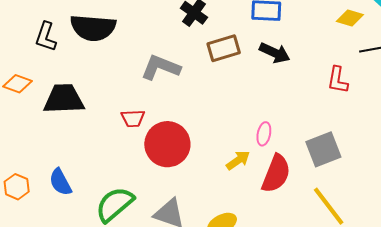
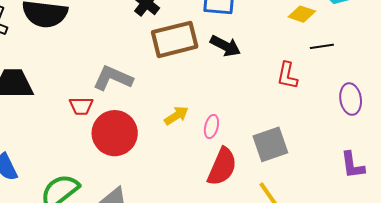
brown rectangle: (224, 48) -> (175, 39), size x1.4
gray L-shape: (161, 67) -> (113, 78), moved
yellow arrow: (238, 160) -> (176, 116), moved

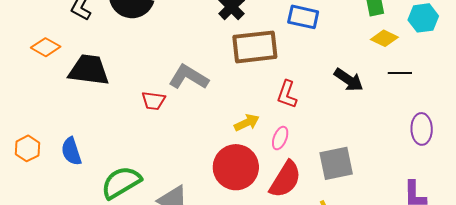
black arrow: (225, 46) -> (349, 80), moved
red L-shape: (287, 76) -> (287, 94), moved
red circle: (115, 133) -> (236, 167), moved

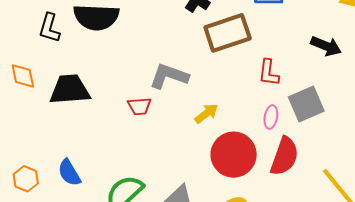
orange diamond: (46, 47) -> (23, 76), turned 60
yellow arrow: (247, 123) -> (206, 113), moved
gray square: (336, 163) -> (306, 104), moved

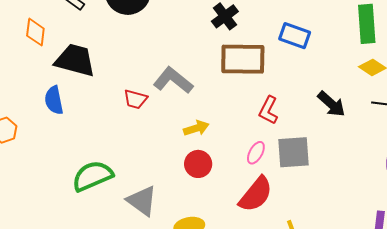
red circle: (234, 155) -> (198, 164), moved, size x0.6
blue semicircle: (69, 173) -> (54, 100), moved

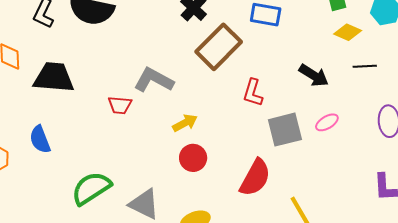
brown rectangle: (243, 59) -> (219, 47), turned -36
blue semicircle: (54, 100) -> (40, 139), moved
pink ellipse: (256, 153) -> (327, 122), moved, turned 40

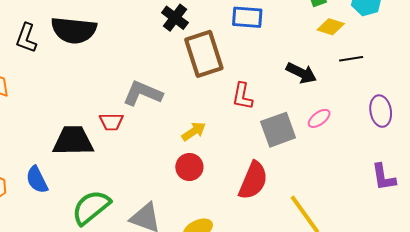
brown rectangle: (219, 47) -> (204, 54), turned -57
black trapezoid: (54, 77) -> (73, 141), moved
yellow arrow: (185, 123) -> (194, 131), moved
blue semicircle: (40, 139) -> (37, 180), moved

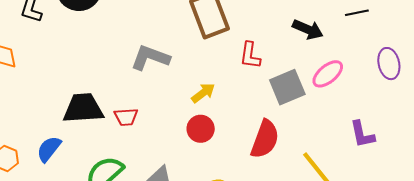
pink ellipse: (319, 118) -> (328, 74), size x1.4
red trapezoid: (111, 122) -> (126, 117), moved
purple L-shape: (383, 177) -> (362, 134), moved
blue semicircle: (37, 180) -> (49, 149), turned 68

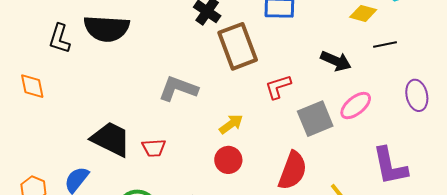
red L-shape: (250, 55) -> (278, 87), turned 64
black trapezoid: (83, 108) -> (111, 139), turned 30
purple L-shape: (362, 134) -> (390, 166), size x1.4

